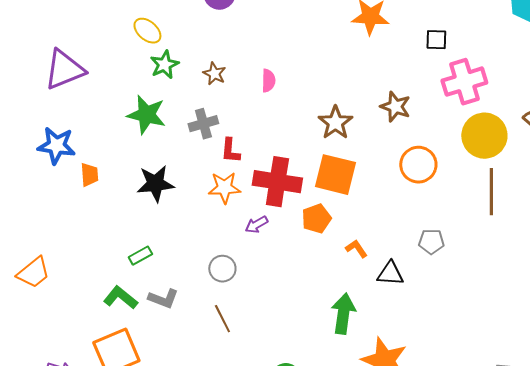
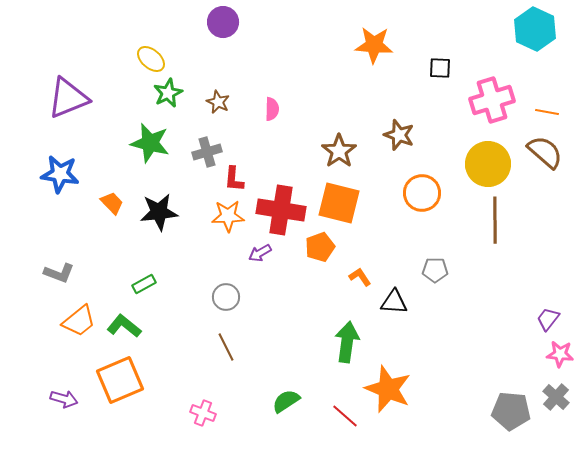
pink cross: (464, 82) -> (492, 100), moved
orange trapezoid: (89, 175) -> (112, 203), moved, turned -40
orange trapezoid: (33, 273) -> (79, 321), moved
gray L-shape: (163, 299) -> (59, 273), moved

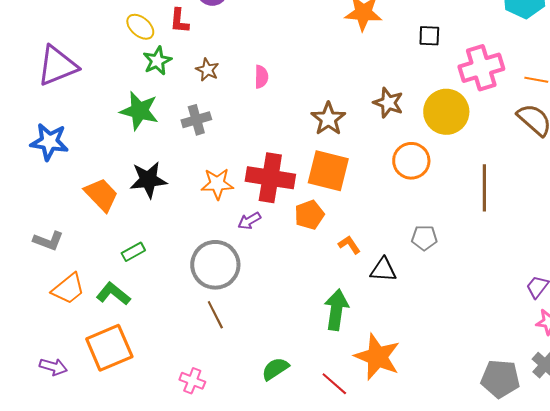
yellow circle: (488, 164) -> (446, 112), moved
red L-shape: (234, 179) -> (179, 21), moved
orange trapezoid: (112, 203) -> (101, 195), moved, size x1.5
gray circle: (226, 297) -> (215, 265), size x1.8

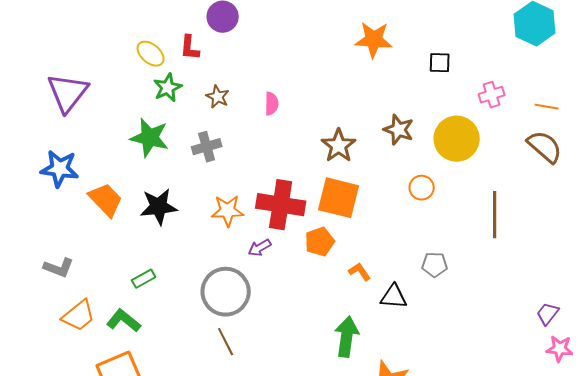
purple triangle: (57, 66) -> (68, 93), turned -30
pink cross: (481, 68) -> (492, 95), size x0.6
orange circle: (411, 161) -> (422, 188), size x0.7
orange trapezoid: (101, 195) -> (106, 200), moved

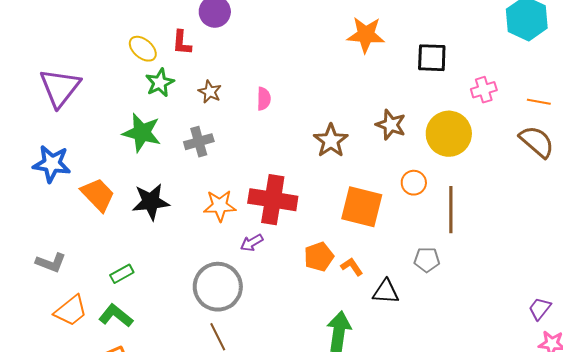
black square: (440, 63) -> (432, 58), size x1.4
orange square: (339, 198) -> (362, 207), moved
brown line: (495, 215) -> (451, 210), moved
orange pentagon: (320, 242) -> (319, 257), moved
green rectangle: (144, 279) -> (122, 274), moved

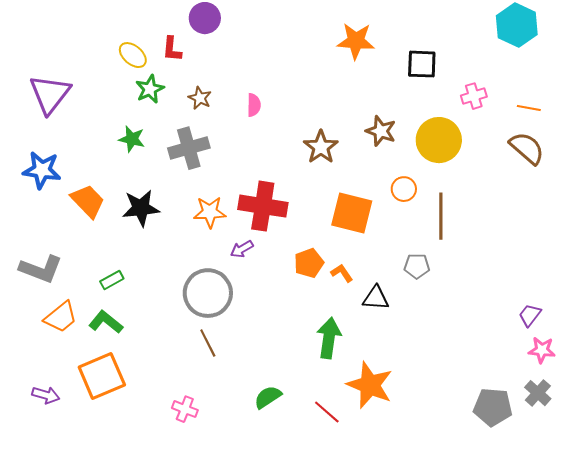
green star: (142, 133) -> (132, 139), size x0.7
gray cross: (199, 142) -> (189, 148), size x1.4
gray L-shape: (51, 263) -> (41, 269), size x1.4

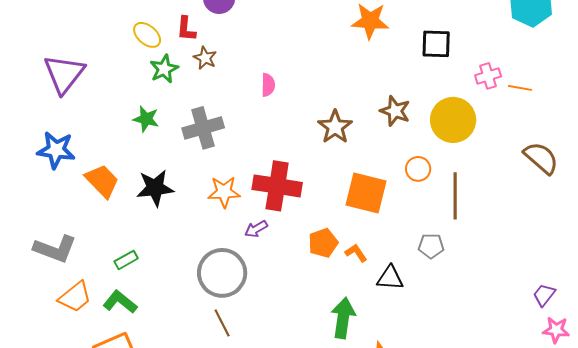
brown star: (200, 98) -> (205, 58), moved
orange line: (529, 108) -> (520, 88), moved
brown semicircle: (527, 148) -> (541, 158), moved

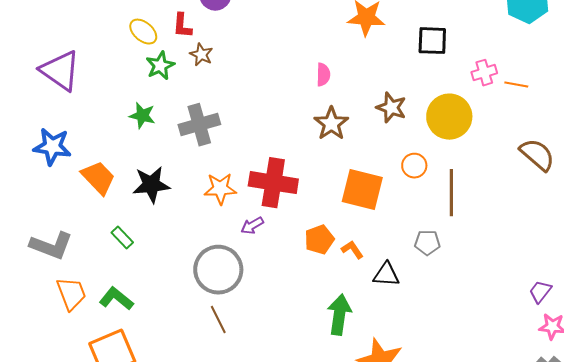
purple triangle: (64, 74) -> (60, 71), turned -33
pink semicircle: (268, 85) -> (323, 75), moved
green rectangle: (126, 260) -> (122, 238), moved, turned 75
orange trapezoid: (75, 297) -> (71, 294), turned -72

